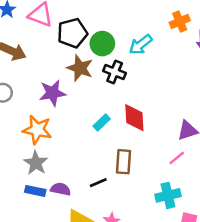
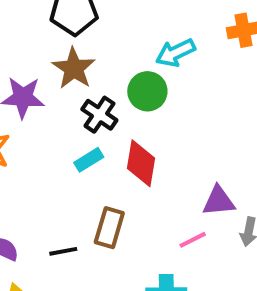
green circle: (102, 44) -> (147, 91), moved
black cross: (115, 72) -> (99, 115), moved

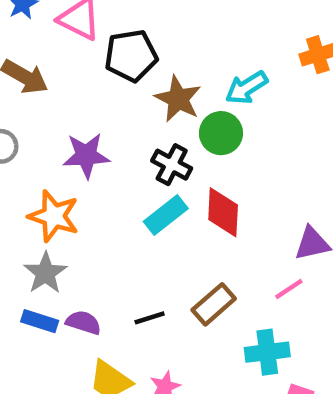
brown star: (74, 68) -> (178, 99), moved
cyan rectangle: (89, 160) -> (166, 215), size x1.4
brown rectangle: (109, 228) -> (214, 304), moved, turned 39

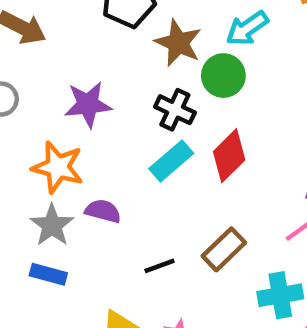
red diamond: (223, 212) -> (229, 156), turned 45
purple semicircle: (83, 322) -> (103, 211), moved

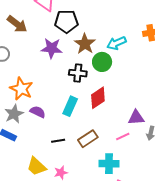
purple star: (88, 104) -> (52, 48), moved
black cross: (175, 110) -> (78, 73), turned -30
cyan rectangle: (171, 161) -> (70, 106), moved, turned -36

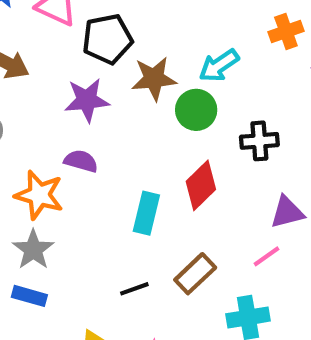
brown star: (85, 44) -> (154, 79), turned -30
black cross: (78, 73) -> (259, 141), moved
purple semicircle: (38, 112) -> (81, 161), moved

